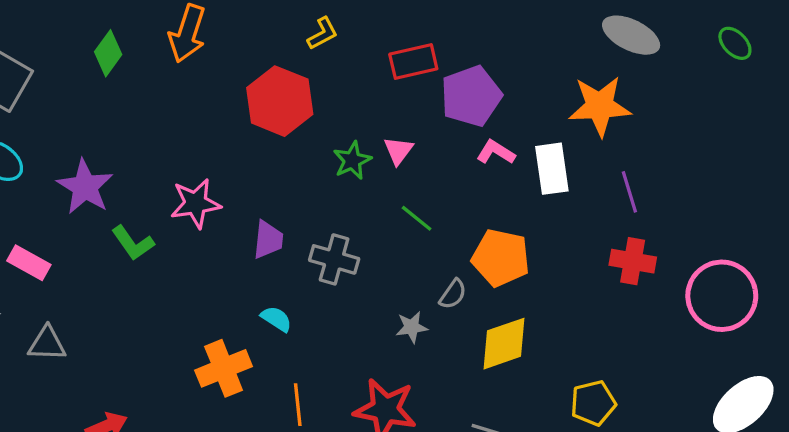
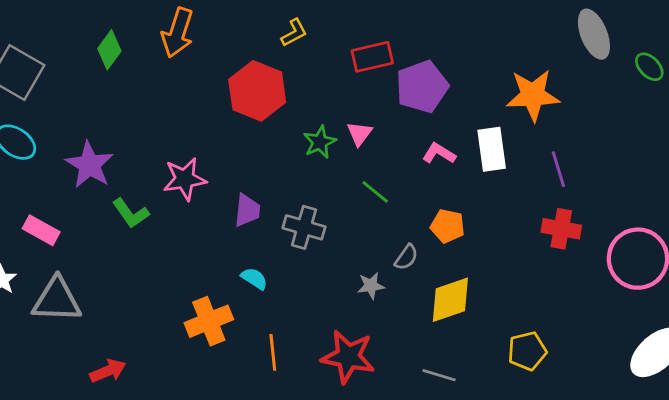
gray ellipse: (631, 35) -> (594, 34), moved, turned 42
green ellipse: (735, 43) -> (649, 67), moved
pink L-shape: (496, 152) -> (439, 153), moved
orange pentagon: (501, 258) -> (448, 226), size x0.7
gray triangle: (47, 344) -> (57, 300), size x1.5

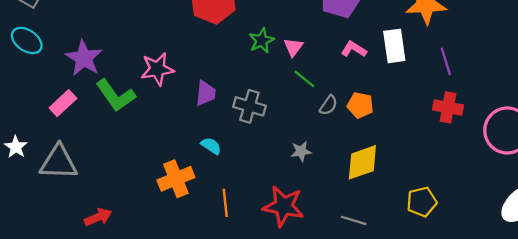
pink triangle: (359, 134) -> (293, 47), moved
green L-shape: (131, 213) -> (116, 95), size x1.4
pink rectangle: (41, 230) -> (63, 103), moved, turned -72
gray semicircle: (406, 257) -> (328, 105), moved

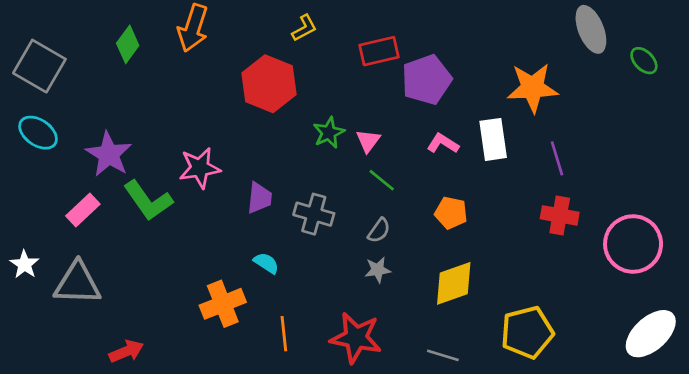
gray semicircle: (328, 105) -> (379, 230), moved
yellow pentagon: (422, 202) -> (527, 332), size x1.4

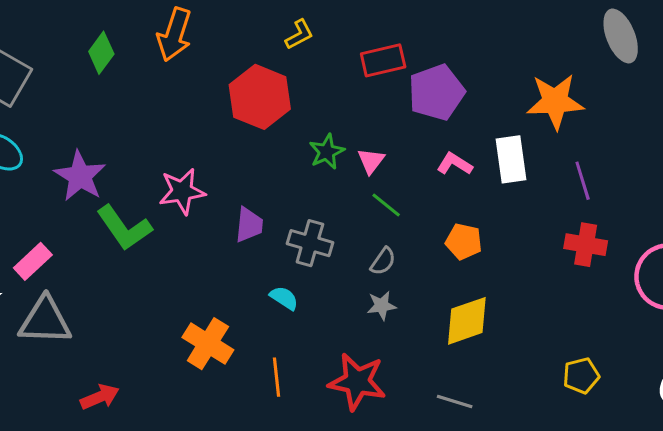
pink rectangle: (83, 210) -> (33, 261), moved
cyan semicircle: (266, 263) -> (284, 298), moved
orange cross: (223, 304) -> (208, 344), turned -36
yellow pentagon: (527, 332) -> (581, 376), moved, size x0.6

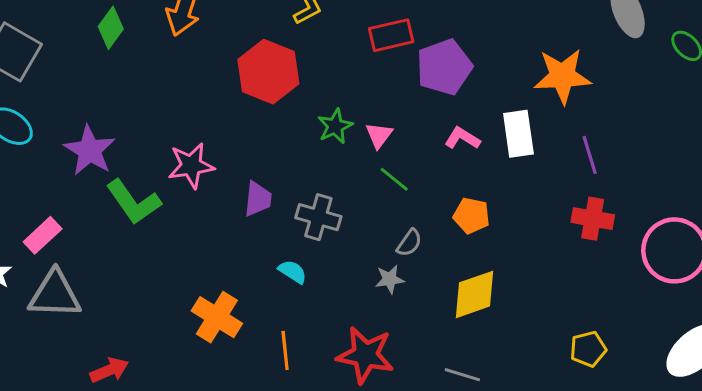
gray semicircle: (383, 261) -> (409, 243), moved

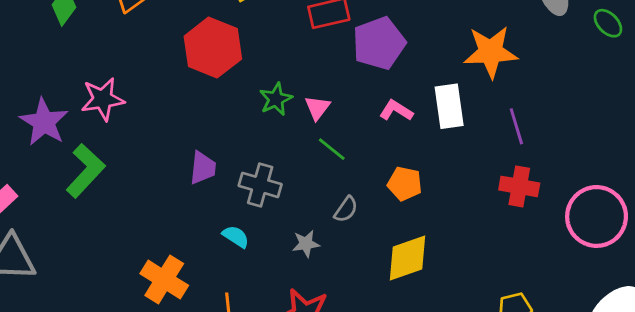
pink star: (191, 166) -> (103, 99), moved
green L-shape: (134, 202) -> (85, 171), turned -102
gray star: (390, 279) -> (306, 244), moved

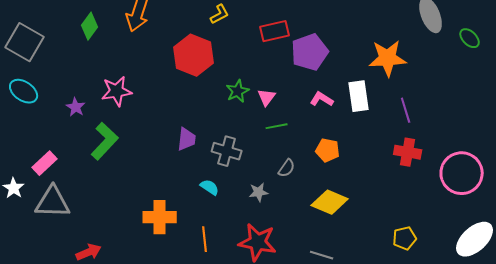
purple star: (44, 122) -> (76, 107), size x0.6
green line: (332, 149) -> (277, 126), turned -50
yellow diamond: (408, 258) -> (330, 202), turned 42
orange cross: (164, 279) -> (160, 217), turned -32

